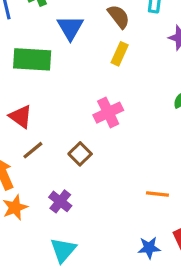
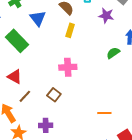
green rectangle: (32, 59) -> (17, 41), turned 50
pink cross: (108, 113) -> (68, 67), turned 30
purple cross: (60, 201) -> (46, 125), turned -32

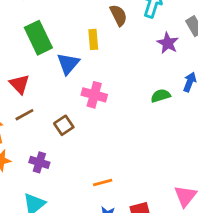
blue triangle: (38, 18) -> (68, 64), moved
yellow rectangle: (70, 30) -> (93, 39), moved, turned -40
orange line: (104, 113) -> (103, 183), moved, turned -32

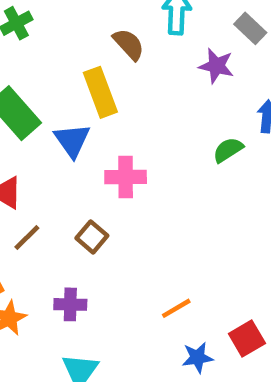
yellow rectangle: (93, 39) -> (100, 92), size x1.5

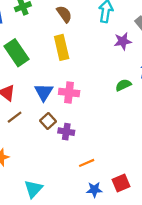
brown semicircle: (129, 44) -> (64, 14), moved
purple star: (216, 66) -> (123, 41), turned -30
blue triangle: (72, 140) -> (44, 92), moved
purple cross: (70, 304) -> (66, 132), moved

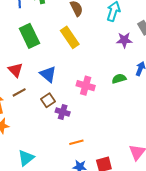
yellow rectangle: (62, 47) -> (70, 37), turned -30
blue triangle: (44, 92) -> (48, 74), turned -30
pink cross: (69, 92) -> (86, 86), moved

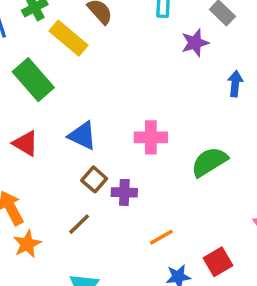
yellow rectangle: (70, 37) -> (69, 38), moved
green semicircle: (119, 79) -> (209, 162), moved, size x1.5
brown line: (19, 92) -> (79, 224), moved

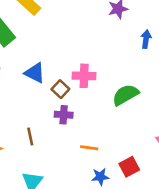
brown square: (94, 179) -> (60, 89), moved
brown line: (79, 224) -> (30, 136), turned -60
orange line: (161, 237) -> (89, 148), turned 36

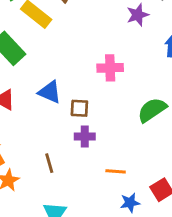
pink cross: (84, 76) -> (110, 68), moved
brown square: (60, 89) -> (79, 108), turned -36

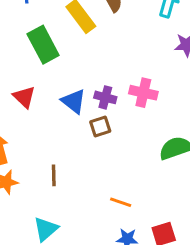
brown square: (79, 108) -> (100, 126), turned -36
purple cross: (85, 136) -> (105, 97), moved

